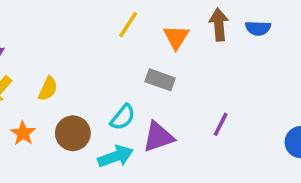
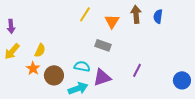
blue semicircle: (258, 28) -> (158, 16), turned 96
cyan semicircle: (123, 117) -> (82, 66), turned -119
orange star: (23, 133) -> (33, 68), moved

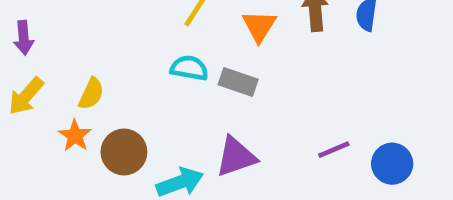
cyan semicircle: (82, 66) -> (189, 68), moved
purple line: (137, 70) -> (334, 150), moved, turned 40
blue circle: (182, 80) -> (392, 164), moved

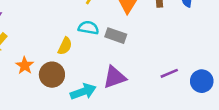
yellow semicircle: (91, 94) -> (65, 46), moved

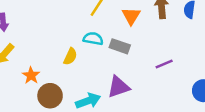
purple line: (169, 73) -> (164, 64), moved
brown circle: (52, 75) -> (50, 96), moved

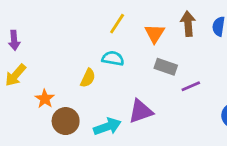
gray rectangle: (120, 46) -> (166, 67), moved

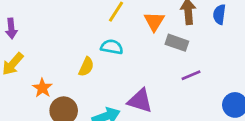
gray rectangle: (166, 67) -> (177, 43), moved
purple triangle: (141, 111) -> (140, 101), turned 36

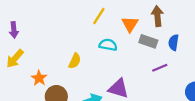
blue semicircle: (219, 14) -> (174, 43), moved
cyan semicircle: (112, 47) -> (108, 45), moved

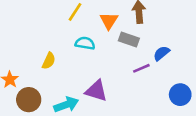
blue semicircle: (174, 43) -> (161, 53), moved, turned 42

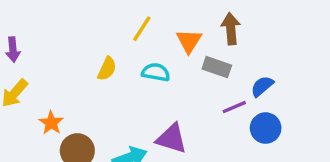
yellow semicircle: (49, 61) -> (107, 69), moved
blue circle: (180, 95) -> (266, 128), moved

